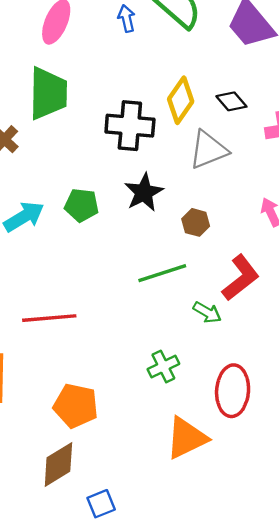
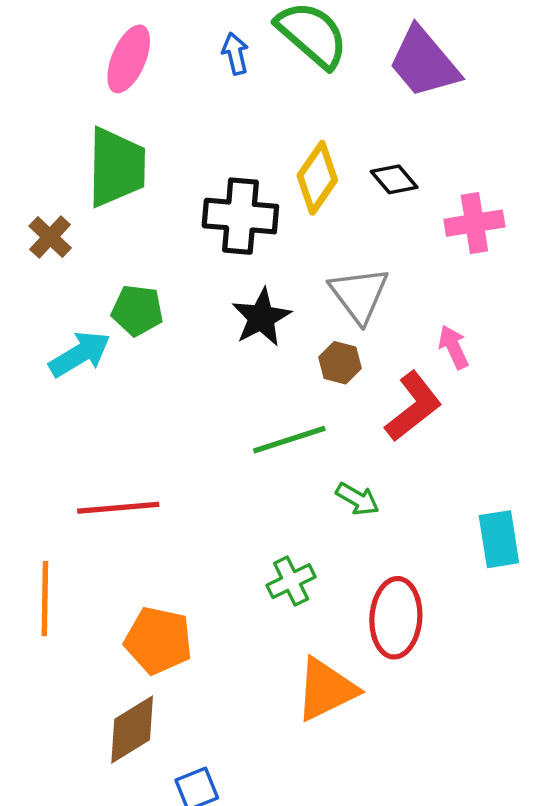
gray triangle: (208, 150) -> (359, 295), moved, turned -45
green pentagon: (82, 205) -> (137, 310), moved
red L-shape: (241, 278) -> (413, 406), moved

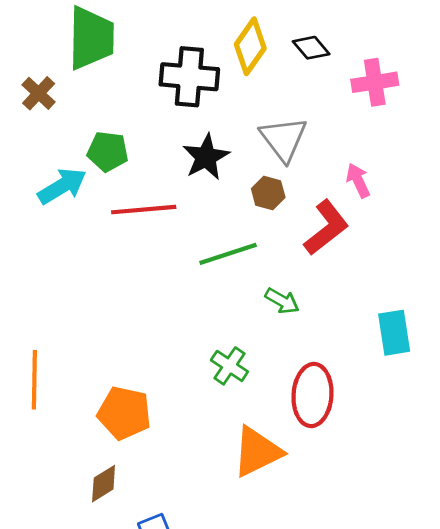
red line: (118, 508) -> (144, 210), moved
green cross: (291, 581) -> (229, 366), turned -30
brown diamond: (132, 730) -> (104, 484), size x0.7

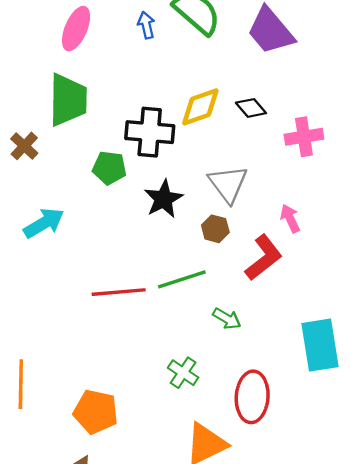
yellow diamond: (250, 46) -> (200, 107), turned 36
green pentagon: (108, 151) -> (109, 168), moved
red line: (144, 210) -> (119, 292), moved
cyan rectangle: (394, 333) -> (320, 345), size x1.4

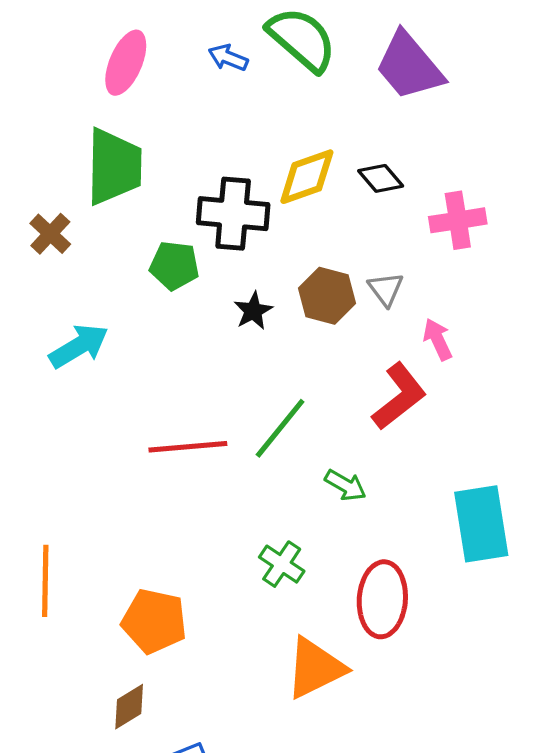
blue arrow: (146, 25) -> (228, 58), turned -55
gray triangle: (228, 184) -> (386, 289), moved, size x0.6
black star: (164, 199) -> (253, 311), size x0.7
brown hexagon: (215, 229) -> (327, 296), moved, size x1.4
green line: (182, 279) -> (280, 428), turned -33

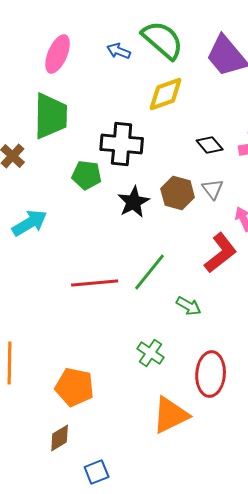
yellow diamond: (307, 177) -> (166, 94), moved
black diamond: (381, 178) -> (210, 145), moved
black star: (253, 311) -> (134, 202), size x1.4

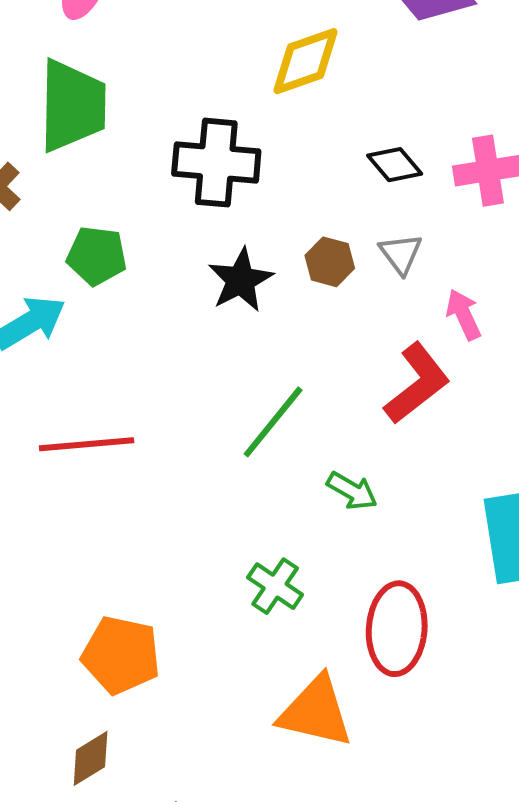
green pentagon: (87, 175) -> (97, 256), moved
brown hexagon: (178, 193) -> (330, 262), size x0.7
red line: (95, 283) -> (87, 444), moved
orange triangle: (171, 415) -> (316, 712), turned 39

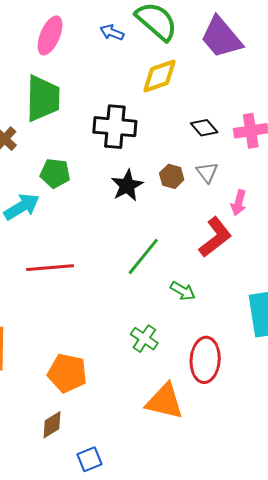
pink arrow: (464, 315) -> (239, 203), turned -140

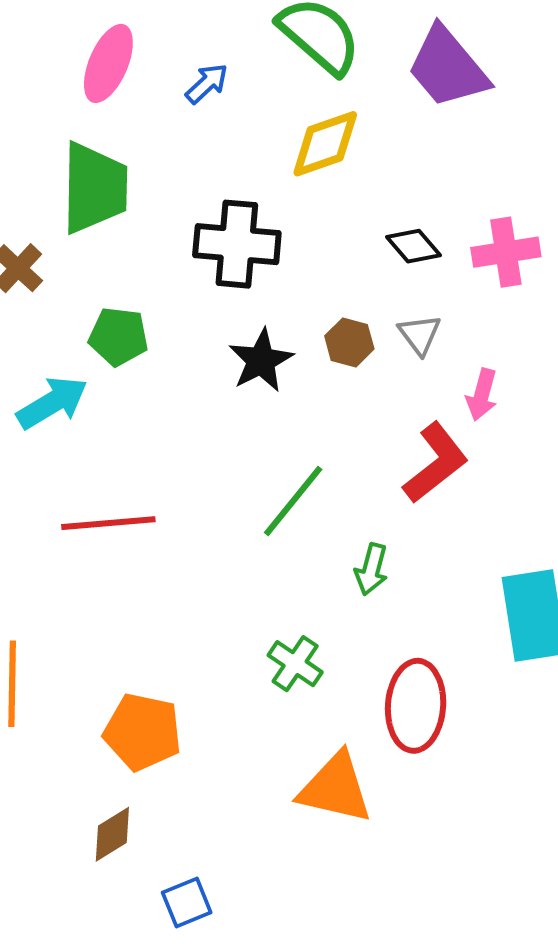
blue arrow: (112, 32) -> (207, 84), moved, turned 115
green arrow: (183, 291) -> (371, 569), turned 75

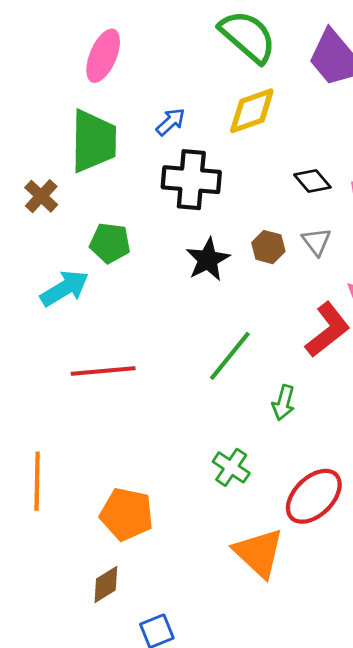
blue arrow: (207, 84) -> (171, 122), moved
red ellipse: (416, 706) -> (314, 496), turned 42
orange triangle: (335, 788) -> (259, 553), turned 30

